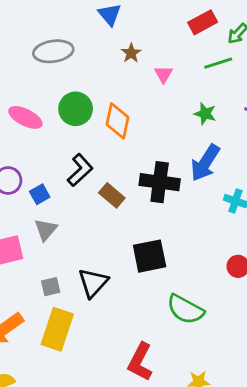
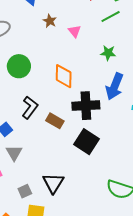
orange diamond: (118, 121) -> (64, 76), moved
black square: (150, 256) -> (86, 142), moved, turned -35

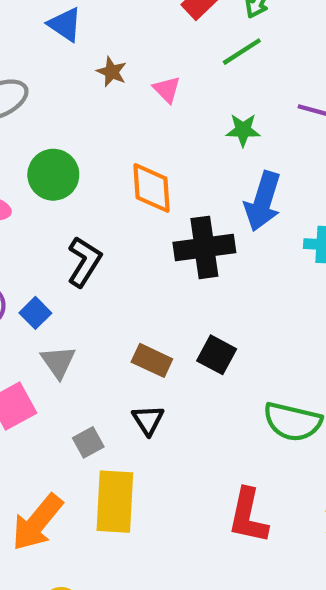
brown rectangle: (55, 121) -> (152, 360), moved
black square: (86, 142) -> (217, 355), moved, size x0.7
black triangle: (53, 183) -> (148, 420), size x0.7

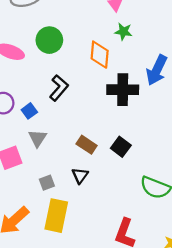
green star: (243, 130) -> (123, 32), moved

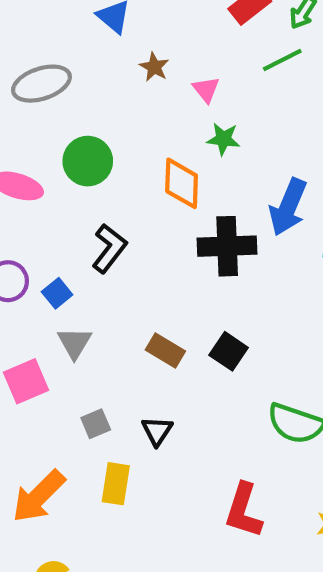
black triangle: (80, 176) -> (157, 431), moved
yellow rectangle: (56, 216) -> (116, 484), size x0.7

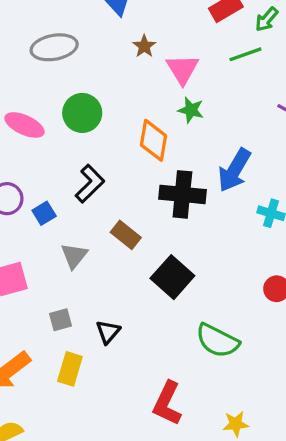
pink triangle: (206, 89) -> (182, 69), size x1.5
gray triangle: (74, 343) -> (74, 256), moved
brown rectangle: (165, 351) -> (126, 235), moved
black square: (229, 351) -> (172, 277), size x1.4

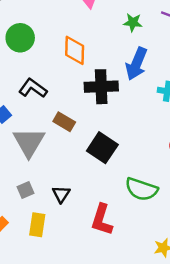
green star: (191, 110) -> (133, 23), moved
black L-shape: (90, 184) -> (33, 88), turned -92
gray triangle: (74, 256) -> (29, 142), size x1.6
red L-shape: (167, 403) -> (102, 220), moved

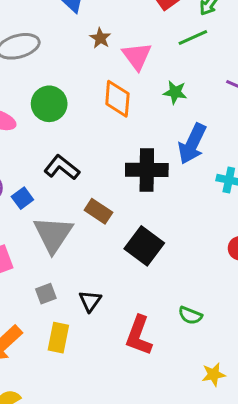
green star: (133, 23) -> (175, 92), moved
orange diamond: (75, 50) -> (117, 99), moved
green semicircle: (141, 189) -> (190, 315), moved, size x0.6

